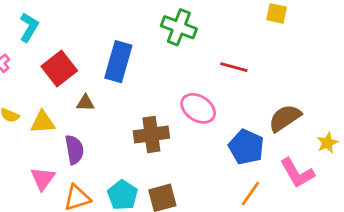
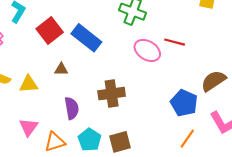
blue rectangle: (118, 62) -> (86, 38), turned -68
red square: (59, 68) -> (50, 30), moved
pink ellipse: (198, 108) -> (147, 50), moved
purple semicircle: (74, 150) -> (72, 108), moved

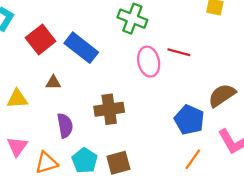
pink ellipse: (147, 50) -> (149, 62), turned 45

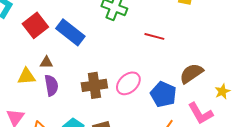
pink ellipse: (149, 62) -> (128, 83), moved, turned 60
yellow triangle: (17, 99) -> (26, 76), moved
purple semicircle: (65, 126) -> (51, 85), moved

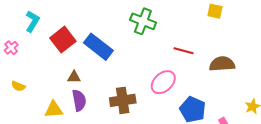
brown semicircle: (191, 73) -> (222, 64), moved, turned 30
yellow triangle: (26, 76) -> (54, 110), moved
pink ellipse: (128, 83) -> (163, 82), moved

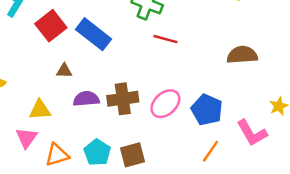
red line: (184, 51) -> (165, 39), moved
pink ellipse: (163, 82) -> (165, 104), moved
purple semicircle: (79, 100) -> (86, 99), moved, turned -85

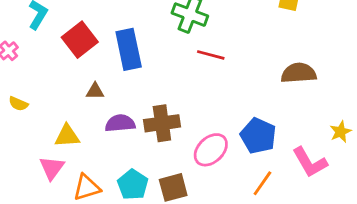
blue rectangle: (94, 34) -> (129, 49), turned 40
pink ellipse: (165, 104) -> (211, 150), moved

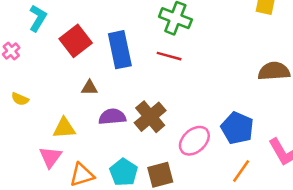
red line: (211, 55) -> (169, 56), moved
brown cross: (162, 123) -> (150, 117), turned -32

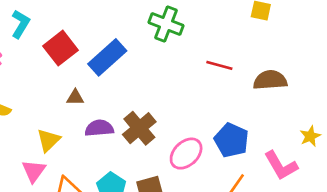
blue rectangle: (120, 50) -> (107, 57), turned 60
red line: (169, 56) -> (219, 65), moved
yellow triangle: (64, 128) -> (48, 140), turned -40

